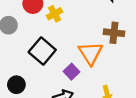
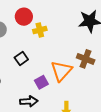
black square: (42, 51) -> (21, 59), size x0.6

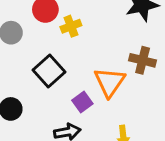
black square: (21, 59) -> (49, 71), size x1.5

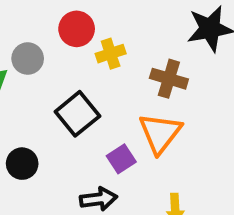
brown cross: (143, 60) -> (169, 79), moved

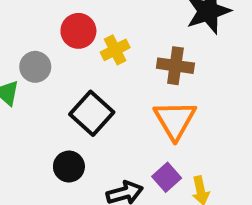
purple square: (121, 159) -> (167, 177), moved
black circle: (22, 164) -> (69, 167), moved

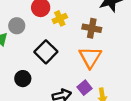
black circle: (69, 167) -> (23, 79), moved

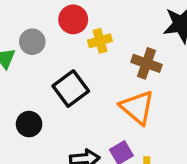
orange triangle: (90, 57) -> (137, 107), turned -30

